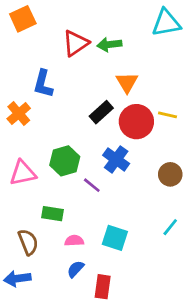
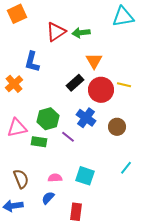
brown circle: (170, 174) -> (117, 127), moved
green rectangle: (53, 214) -> (39, 142), moved
blue semicircle: (76, 269) -> (48, 198), moved

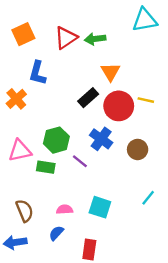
orange square: (17, 14) -> (23, 34), moved

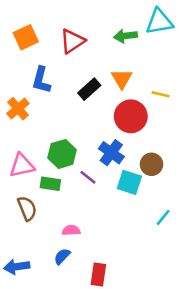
green arrow: (95, 39) -> (126, 36), moved
black rectangle: (88, 98) -> (89, 89), moved
yellow line: (146, 100) -> (161, 94), moved
cyan square: (100, 207) -> (129, 182), moved
brown semicircle: (25, 211) -> (27, 208), moved

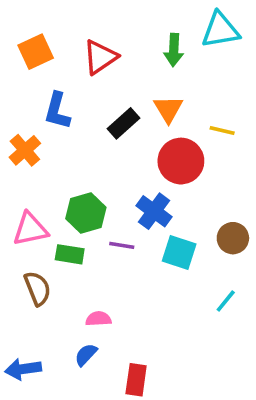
green arrow: (126, 36) -> (174, 50), turned -80
brown circle: (151, 164) -> (233, 238), moved
purple line: (88, 177) -> (122, 245), turned -30

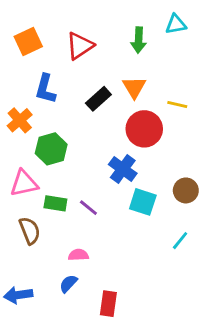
cyan triangle: (220, 30) -> (176, 24), size x0.7
green hexagon: (86, 213) -> (51, 149), moved
purple line: (122, 245) -> (88, 208), moved, turned 30

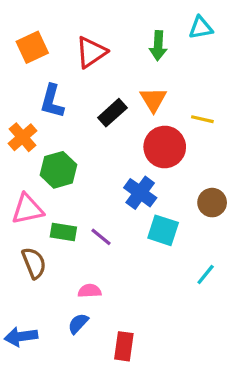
brown circle: (186, 190) -> (212, 203), moved

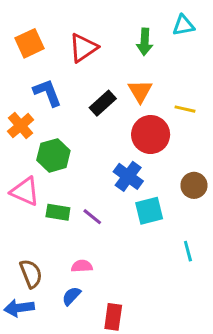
blue L-shape: (52, 101) -> (47, 93), turned 144
pink triangle: (27, 209) -> (25, 191), turned 36
cyan square: (163, 230) -> (149, 211), turned -32
brown semicircle: (34, 263) -> (31, 274), moved
cyan line: (206, 274) -> (188, 251), turned -54

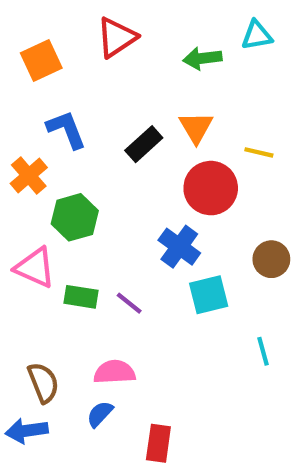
green arrow: (145, 42) -> (202, 58), turned 80
red triangle: (83, 48) -> (117, 37), moved
pink semicircle: (82, 266) -> (114, 372), size x1.4

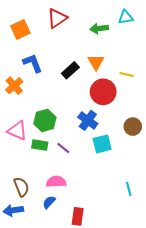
green hexagon: (75, 217) -> (45, 120), moved
cyan line: (263, 351) -> (129, 189), moved

